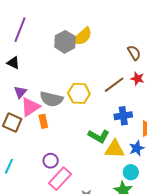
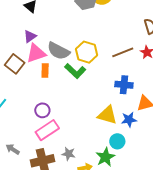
green L-shape: (99, 136) -> (75, 71), moved

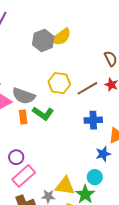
yellow hexagon: (87, 52) -> (59, 83), moved
orange rectangle: (45, 70) -> (23, 117), moved
yellow triangle: (107, 115) -> (65, 186), moved

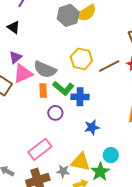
blue cross: (93, 120) -> (80, 97), moved
blue star: (103, 154) -> (92, 127), moved
purple circle: (16, 157) -> (55, 113), moved

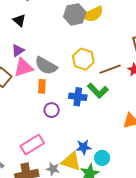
green L-shape: (63, 88) -> (98, 91), moved
blue star: (92, 127) -> (83, 147), moved

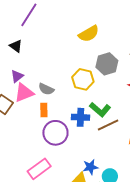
gray hexagon: (75, 14) -> (107, 64), moved
gray semicircle: (46, 66) -> (46, 89), size x0.7
brown line: (110, 69) -> (108, 125), moved
purple circle: (52, 110) -> (55, 133), size x1.6

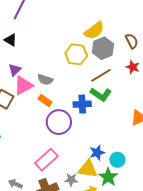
yellow semicircle: (89, 34) -> (94, 31), moved
yellow hexagon: (83, 79) -> (76, 54), moved
orange rectangle: (44, 110) -> (45, 101), turned -48
brown line: (108, 125) -> (101, 75), moved

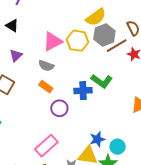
brown line: (101, 75) -> (117, 46), moved
pink triangle: (23, 85) -> (53, 41), moved
purple circle: (59, 122) -> (59, 108), size x0.7

